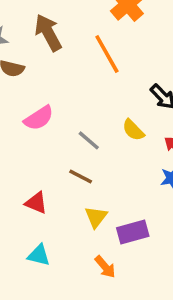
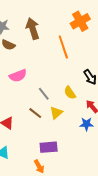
yellow triangle: (96, 217) -> (56, 113), moved
purple rectangle: (133, 232) -> (49, 147), moved

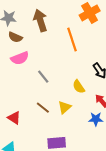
pink semicircle: (18, 76) -> (20, 58), moved
gray line: (44, 94) -> (43, 77), moved

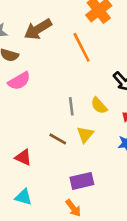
brown arrow: (40, 20) -> (38, 29), turned -95
gray line: (43, 77) -> (71, 106), moved, turned 40

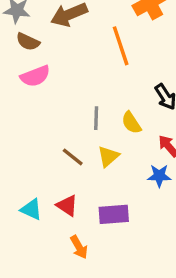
red triangle: (23, 157) -> (67, 206), moved
purple rectangle: (82, 181) -> (114, 214), moved
cyan triangle: (23, 197) -> (31, 209), moved

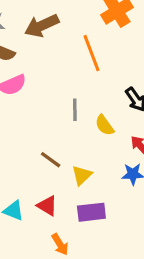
gray line: (96, 118) -> (75, 110), moved
yellow triangle: (108, 156) -> (82, 175), moved

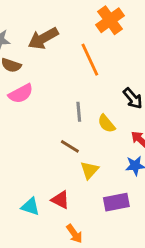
brown line: (51, 160) -> (70, 146), moved
purple rectangle: (91, 212) -> (116, 202), moved

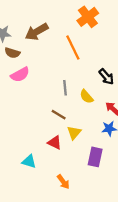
red triangle: (60, 200) -> (55, 142), moved
purple rectangle: (116, 202) -> (95, 157), turned -66

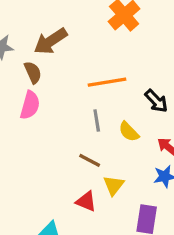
orange line: (73, 47) -> (107, 82), moved, turned -70
brown semicircle: (12, 53) -> (33, 72), moved, turned -128
pink semicircle: (20, 75) -> (30, 105), turned -42

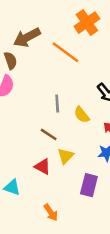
orange line: (107, 82) -> (66, 52), moved, turned 40

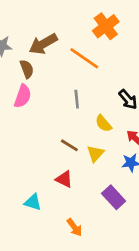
gray line: (57, 104) -> (77, 99), moved
yellow triangle: (65, 156) -> (95, 154), moved
purple rectangle: (89, 185) -> (114, 197), turned -55

